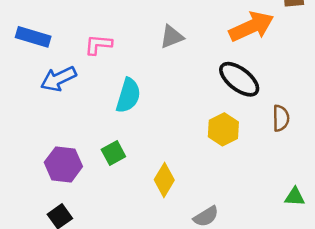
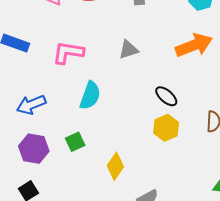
pink L-shape: (98, 45) -> (68, 53), size x1.4
blue arrow: (58, 79) -> (31, 105), moved
black ellipse: (239, 79) -> (166, 96), moved, size x0.7

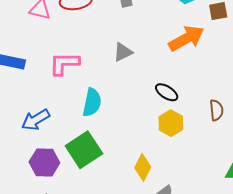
green square: (75, 142) -> (84, 150), size x1.8
yellow diamond: (115, 166) -> (143, 167), moved

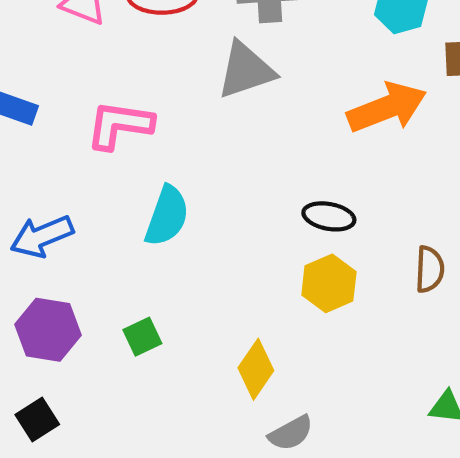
gray triangle: (123, 52) -> (246, 70), moved, size x1.4
black ellipse: (167, 92) -> (329, 216), turned -30
green square: (84, 150) -> (142, 337), moved, size x0.5

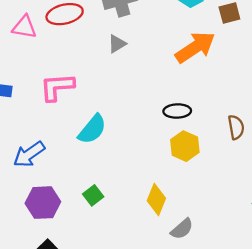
gray triangle: (246, 70) -> (117, 44), size x0.6
cyan semicircle: (167, 216) -> (92, 129), turned 32

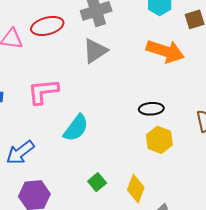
gray triangle: (117, 44) -> (95, 51), size x1.5
orange arrow: (195, 47) -> (165, 51), turned 54
green square: (93, 195) -> (97, 182), moved

